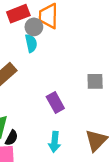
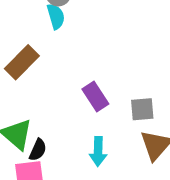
gray square: (95, 81) -> (142, 109), moved

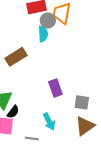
cyan arrow: (98, 151) -> (49, 121), turned -42

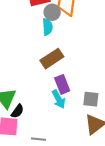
brown rectangle: (16, 57) -> (52, 59), moved
cyan arrow: (49, 121) -> (59, 99), moved

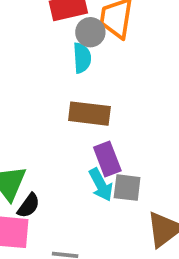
brown rectangle: (52, 59) -> (89, 114), turned 40
gray square: (91, 99) -> (127, 188), moved

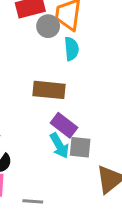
cyan semicircle: (82, 58) -> (71, 49), moved
purple rectangle: (107, 159) -> (64, 125), turned -30

